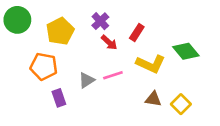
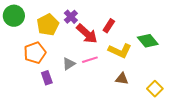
purple cross: (100, 21) -> (71, 17), moved
red arrow: (109, 43) -> (87, 34), size x1.6
orange pentagon: (44, 66) -> (35, 53), turned -30
yellow square: (181, 104) -> (155, 89), moved

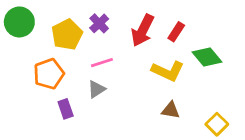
red rectangle: (109, 26) -> (176, 32), moved
red arrow: (87, 34) -> (143, 30), moved, turned 75
pink line: (90, 60) -> (102, 63), moved

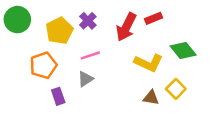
red rectangle: (176, 32) -> (153, 18), moved, turned 35
yellow square: (217, 124) -> (176, 89), moved

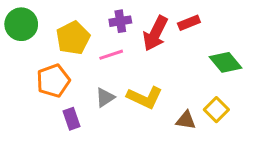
purple cross: (88, 21) -> (120, 21), moved, turned 35
pink line: (90, 55) -> (111, 55), moved
yellow L-shape: (149, 63) -> (145, 97), moved

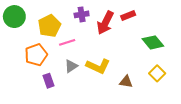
pink line: (111, 55) -> (67, 42), moved
yellow square: (216, 110) -> (157, 73), moved

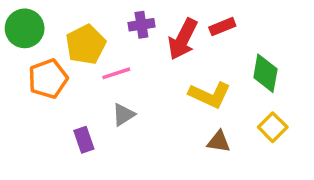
green diamond: (153, 42) -> (265, 73), turned 50
orange pentagon: (36, 55) -> (48, 79), moved
yellow L-shape: (98, 66) -> (210, 95), moved

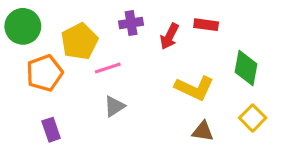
red rectangle: (222, 27) -> (206, 25), turned 30
red arrow: (183, 39) -> (169, 36), size x0.7
purple rectangle: (84, 140) -> (51, 130), moved

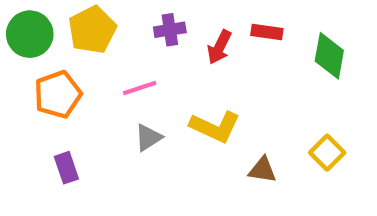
yellow pentagon: (79, 41) -> (92, 30), moved
green diamond: (246, 68) -> (329, 56), moved
yellow L-shape: (194, 88) -> (215, 127), moved

